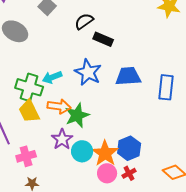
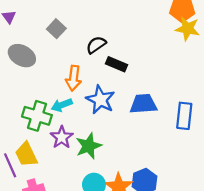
orange arrow: (59, 106) -> (74, 78), moved, turned 90
yellow trapezoid: (29, 111) -> (26, 155), moved
purple star: (62, 139) -> (62, 137), moved

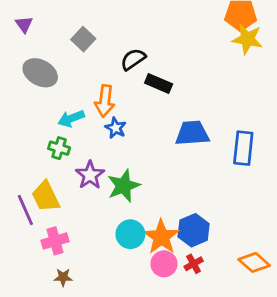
blue star: (100, 100) -> (116, 128), moved, size x0.6
cyan arrow: (62, 105) -> (71, 119), moved
green cross: (37, 116) -> (59, 148), size x0.6

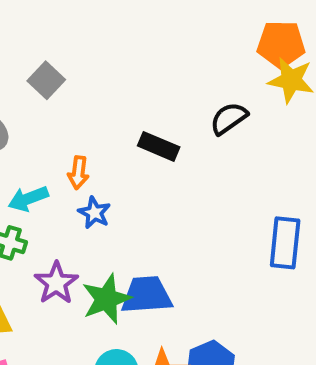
black semicircle: (133, 59) -> (229, 118), moved
orange arrow: (105, 101) -> (78, 173), size x0.7
blue trapezoid: (192, 133) -> (147, 295), moved

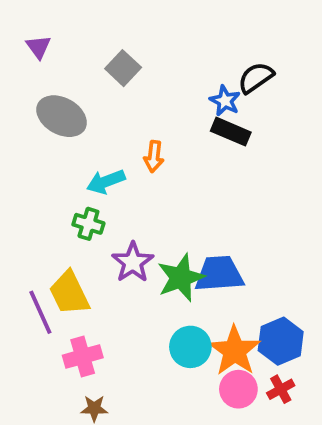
black semicircle: (229, 118) -> (256, 78), moved
blue star: (94, 213) -> (225, 101), moved

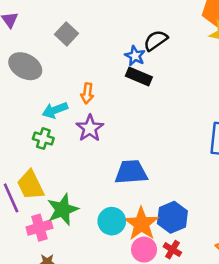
purple star: (133, 262) -> (90, 128), moved
green star: (181, 278) -> (63, 210), moved
red cross: (281, 389) -> (172, 250), turned -30

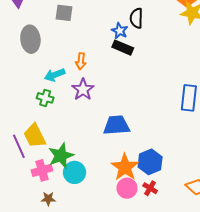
gray square: (67, 34) -> (64, 13), turned -36
black semicircle: (156, 40) -> (136, 18), turned -54
gray ellipse: (25, 66) -> (30, 39), turned 55
cyan circle: (112, 221) -> (75, 172), moved

